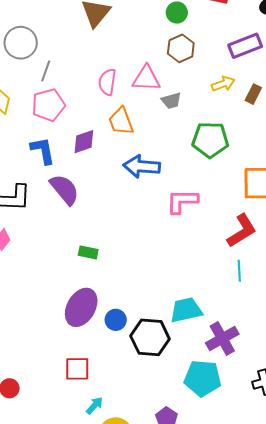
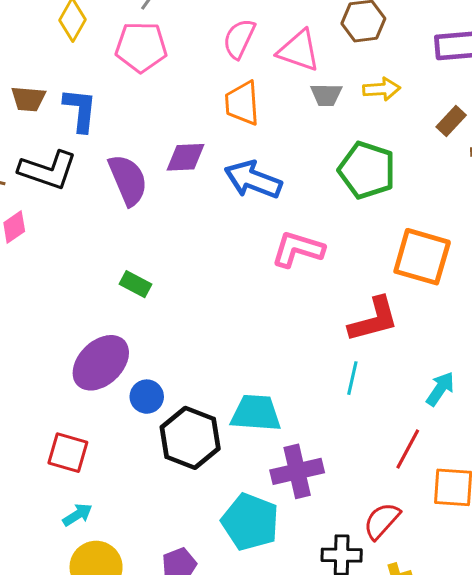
yellow arrow: (223, 84) -> (382, 89), moved
purple diamond: (84, 142) -> (185, 157), moved
blue L-shape: (43, 151) -> (80, 110), moved

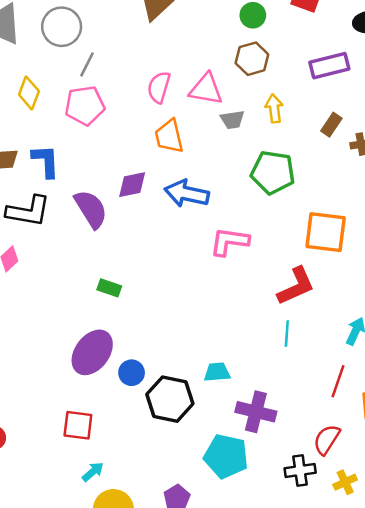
yellow arrow: (382, 89) -> (274, 109), turned -84
cyan trapezoid: (256, 413) -> (217, 372), size x0.7
purple cross: (297, 471) -> (256, 412), turned 36

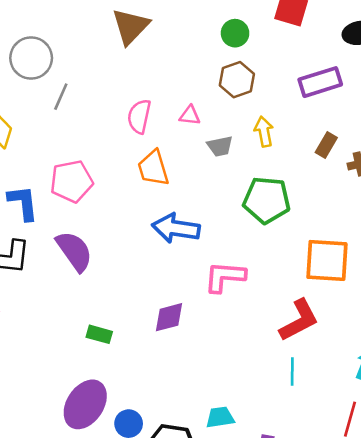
pink triangle: (206, 89) -> (190, 115), size x0.6
pink pentagon: (85, 106) -> (72, 181), moved
purple diamond: (132, 185) -> (169, 317), moved

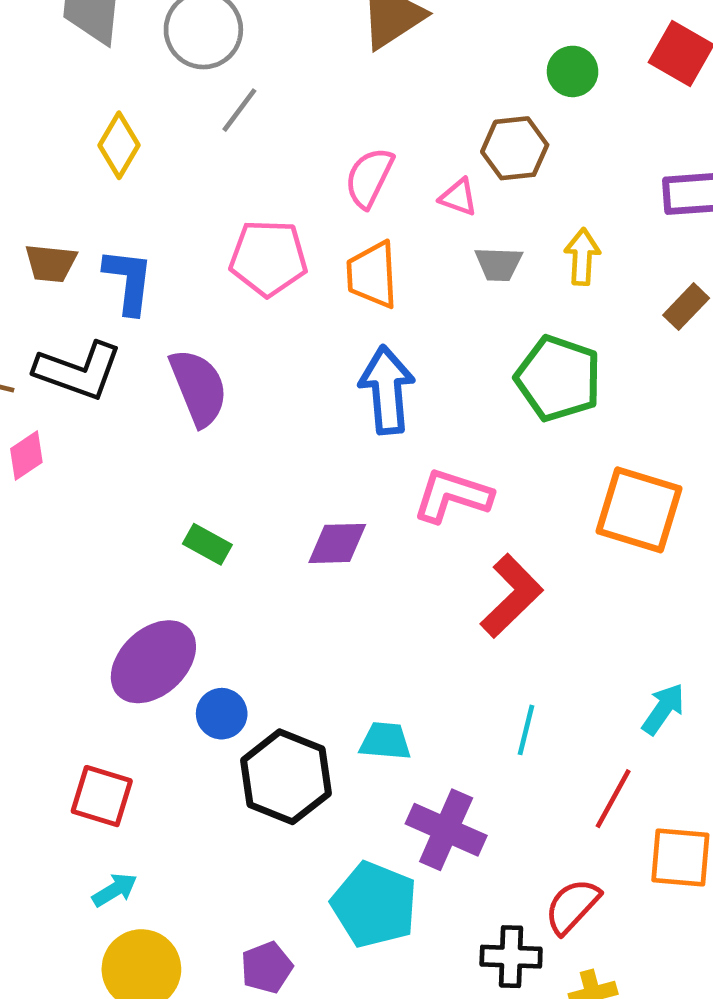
brown hexagon: (237, 80) -> (515, 148), moved
pink pentagon: (72, 181) -> (268, 258), moved
blue arrow: (176, 228) -> (387, 390), turned 63
red L-shape: (299, 320) -> (512, 596), moved, turned -30
cyan line: (292, 371) -> (526, 730), moved

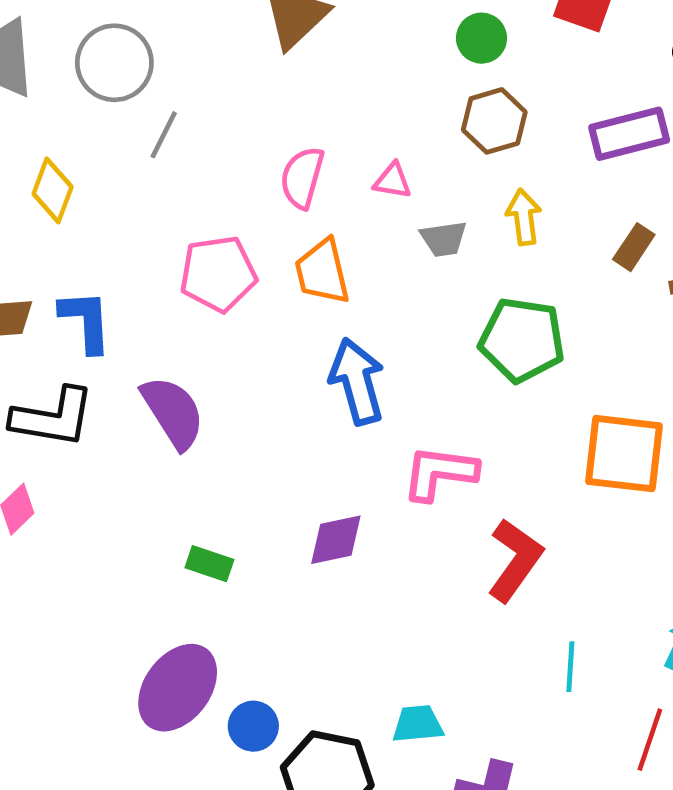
brown hexagon: (515, 148) -> (494, 121), moved
cyan line: (526, 730) -> (570, 667), moved

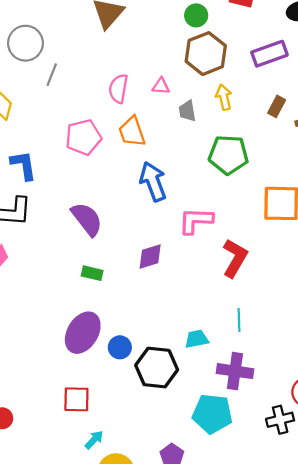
brown hexagon: (494, 121) -> (206, 54), size x1.4
gray trapezoid: (444, 239) -> (187, 111), turned 95
purple semicircle: (173, 412) -> (87, 219), moved
cyan line: (570, 667) -> (239, 320), moved

